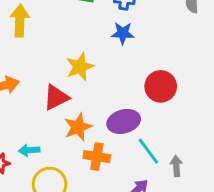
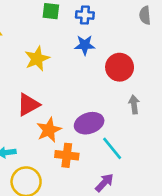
yellow star: (80, 67) -> (37, 59), moved
red circle: (161, 86) -> (120, 67), moved
gray arrow: (176, 166) -> (134, 104), moved

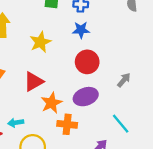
red circle: (120, 67) -> (87, 62), moved
gray arrow: (134, 104) -> (124, 80), turned 48
cyan line: (112, 148) -> (121, 124), moved

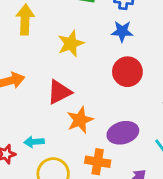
purple ellipse: (86, 97) -> (123, 133), moved
orange cross: (67, 124) -> (98, 162), moved

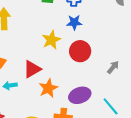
yellow star: (71, 44) -> (51, 40), moved
cyan arrow: (34, 142) -> (10, 86), moved

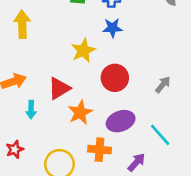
red circle: (80, 51) -> (115, 78), moved
cyan arrow: (10, 86) -> (31, 110), turned -80

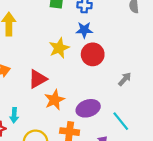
red circle: (115, 78) -> (93, 54), moved
cyan arrow: (31, 110) -> (14, 115), moved

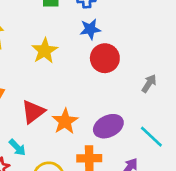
yellow star: (59, 48) -> (45, 51), moved
red triangle: (38, 79) -> (33, 112), moved
cyan arrow: (14, 115) -> (17, 147), turned -40

